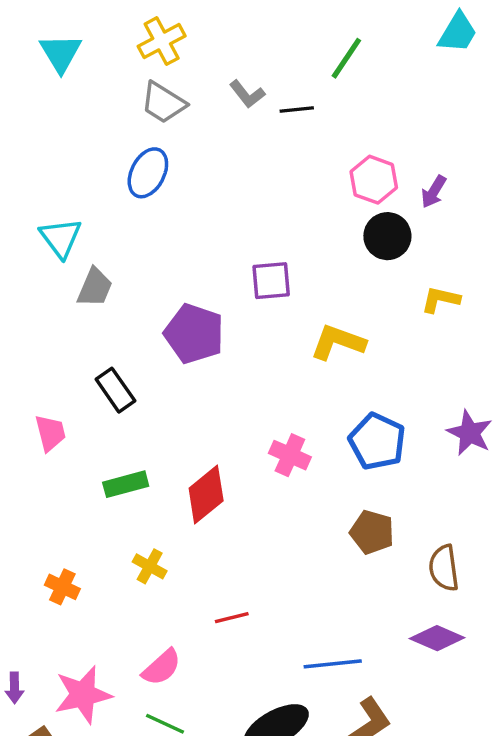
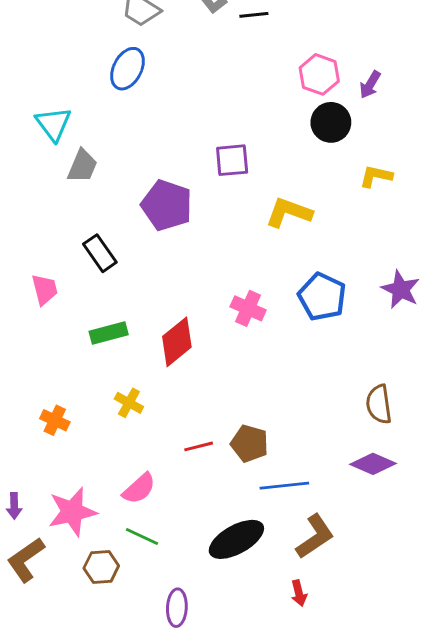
brown pentagon: (372, 532) -> (250, 443), moved

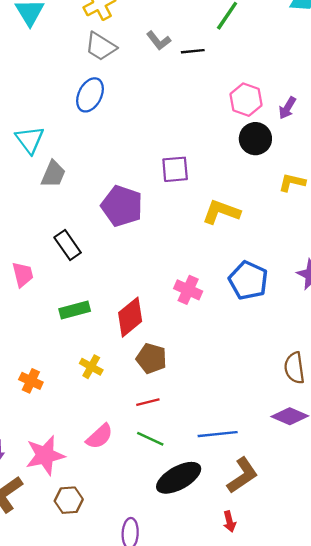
brown pentagon: (250, 443) -> (151, 358), moved
green line: (142, 536) -> (150, 439), moved

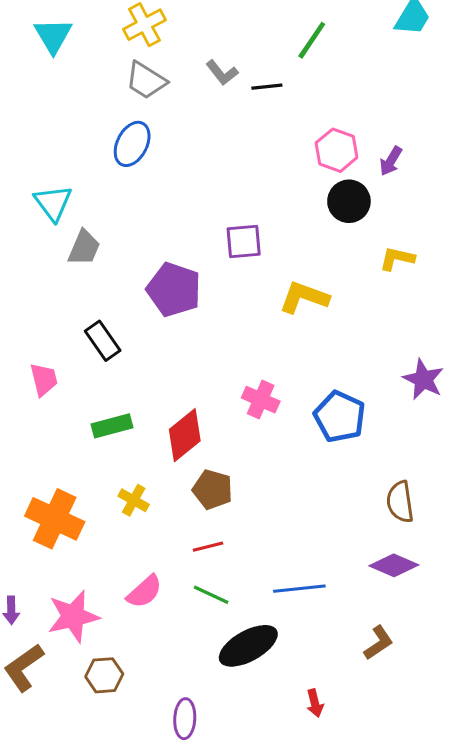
blue pentagon: (248, 280) -> (340, 417), moved
orange cross: (31, 381) -> (55, 519), size x1.8
brown L-shape: (242, 475) -> (378, 643), moved, size x0.7

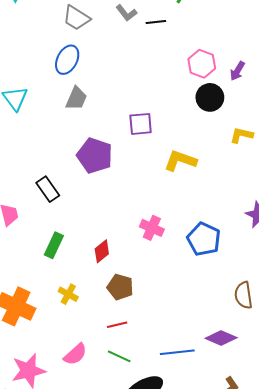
gray trapezoid: (84, 248) -> (76, 98), moved
green rectangle: (112, 426) -> (54, 245), turned -50
red diamond: (185, 435) -> (102, 251), size x0.7
purple diamond: (394, 565) -> (221, 338), moved

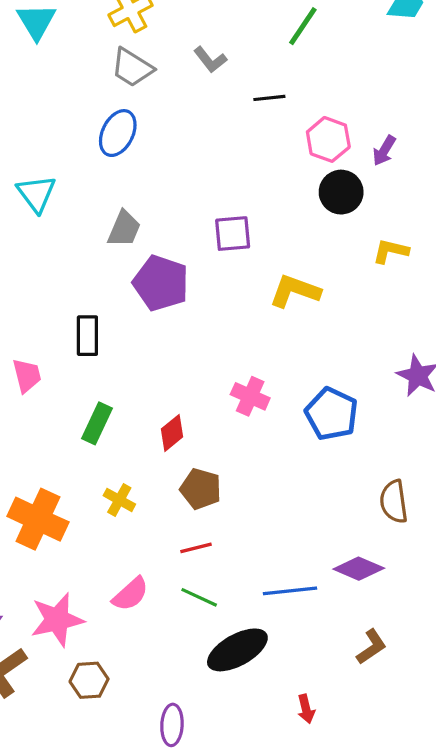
black line: (156, 22) -> (269, 98), moved
gray trapezoid: (76, 98) -> (124, 229), moved
black rectangle: (48, 189) -> (87, 336), turned 35

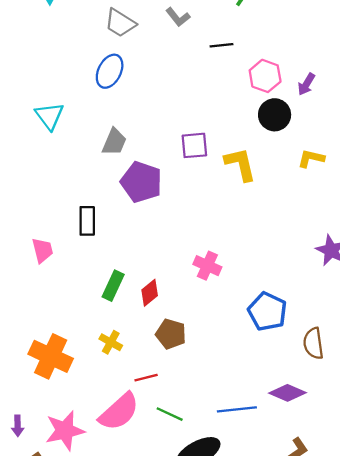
yellow L-shape: (295, 291) -> (240, 164), moved, turned 57
blue pentagon: (332, 414) -> (267, 312), moved
green rectangle: (97, 423) -> (113, 286), moved
red line: (196, 548) -> (146, 378), moved
pink semicircle: (131, 594) -> (119, 412), size x1.5

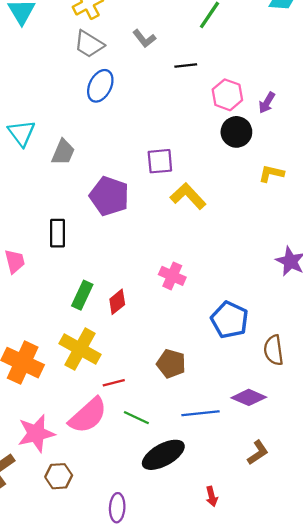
blue ellipse: (110, 71) -> (100, 86), moved
gray trapezoid: (114, 142) -> (63, 152), moved
yellow L-shape: (240, 164) -> (188, 196), moved, turned -30
brown pentagon: (171, 334) -> (171, 364), moved
yellow cross: (111, 342) -> (80, 349), size x1.8

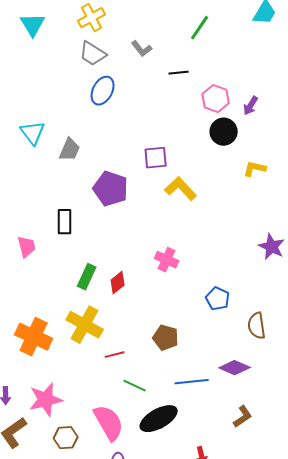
blue pentagon: (230, 320) -> (218, 299), size x0.7
pink semicircle: (88, 415) -> (109, 423), moved, turned -78

